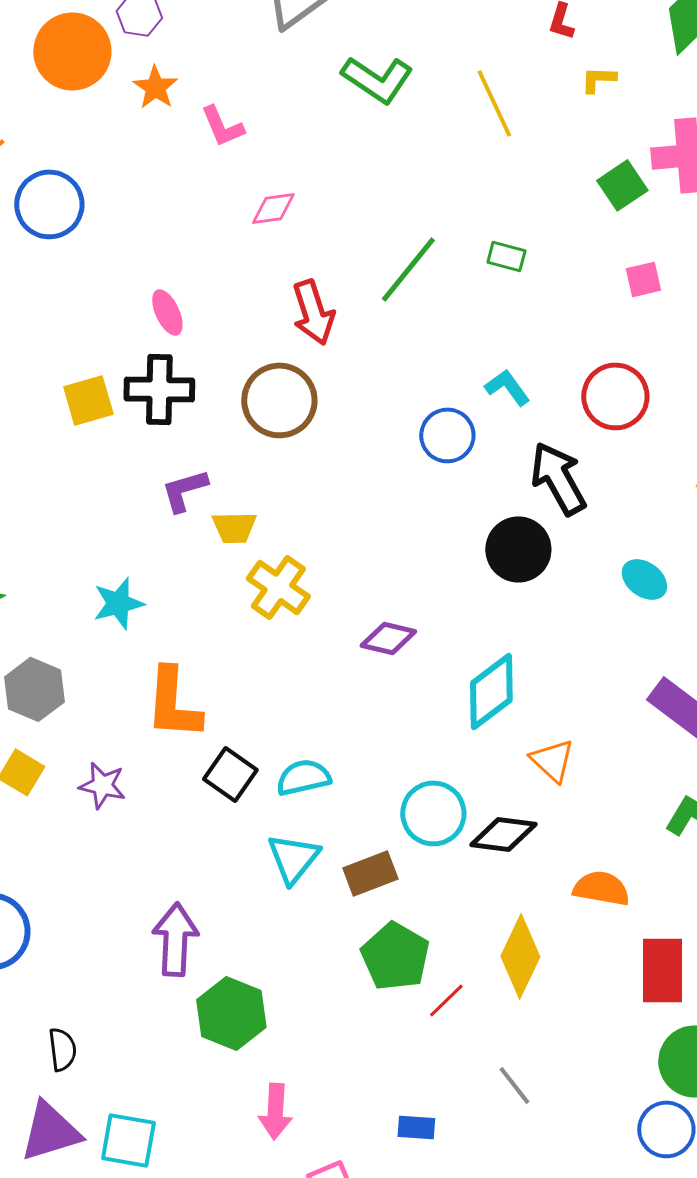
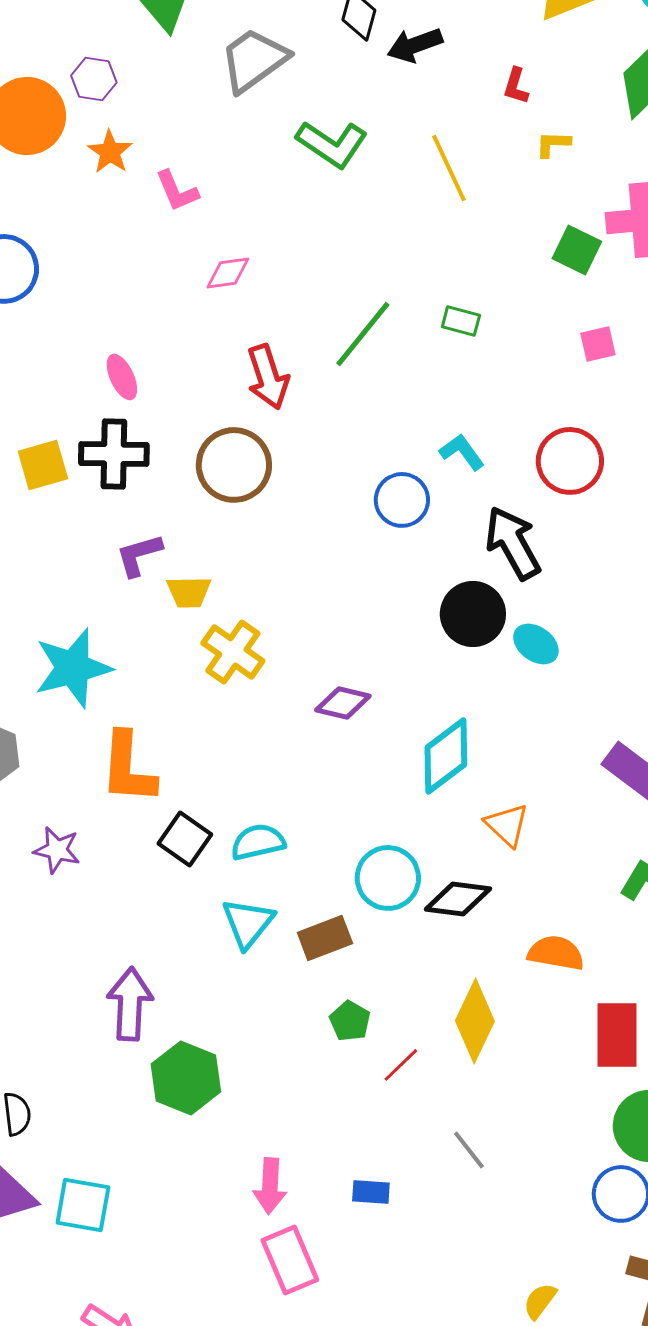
green square: (622, 185) -> (577, 250), turned -30
cyan ellipse: (644, 579) -> (536, 644), moved
cyan star: (118, 603) -> (73, 668), size x1.5
green pentagon: (395, 956) -> (350, 1021), size x0.6
pink arrow: (275, 1111) -> (270, 1186), moved

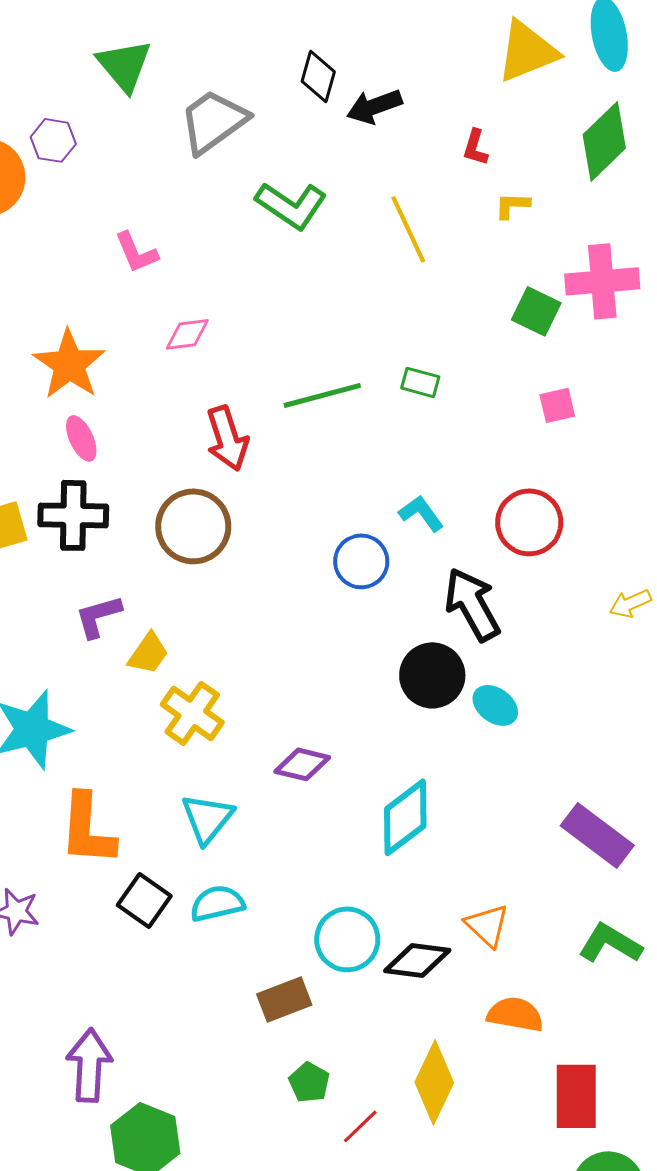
orange star: (110, 152) -> (69, 364), moved, size x1.6
green line: (363, 334) -> (322, 395), turned 36
yellow trapezoid: (189, 592) -> (148, 653), turned -54
orange triangle: (507, 825) -> (487, 925), moved
cyan triangle: (248, 923) -> (207, 818), moved

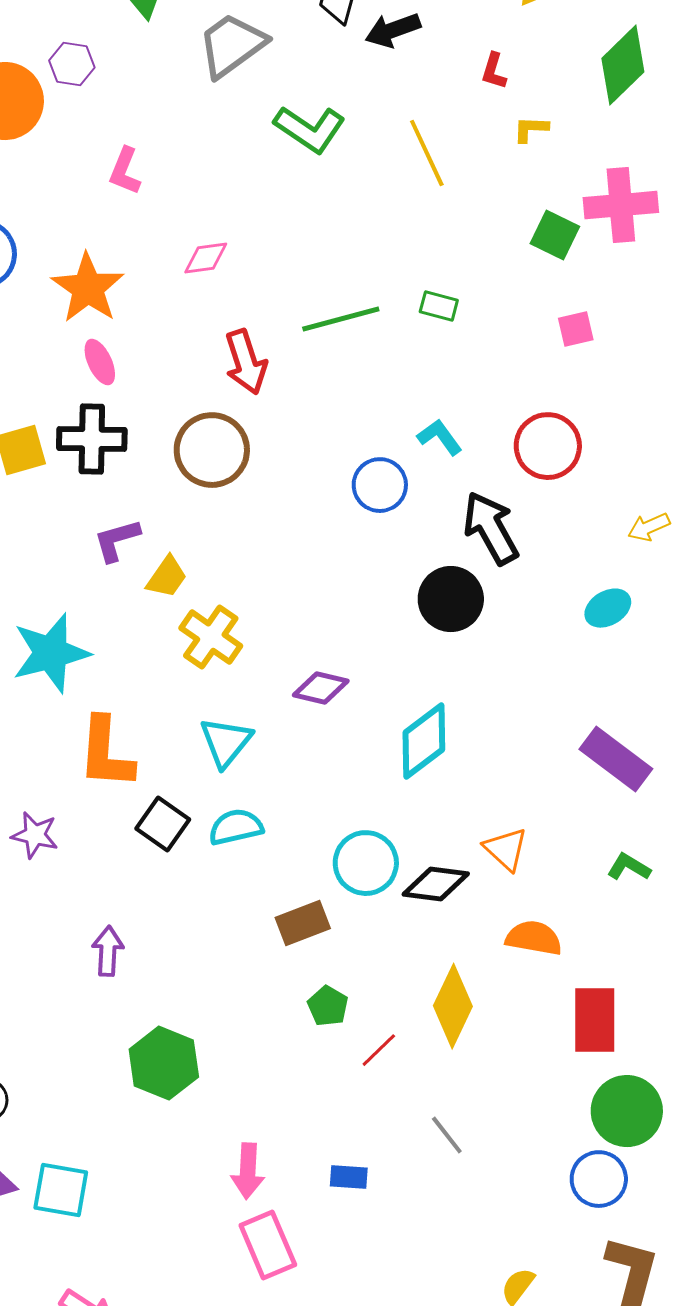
pink L-shape: (136, 252) -> (125, 171), moved, turned 45
cyan ellipse: (495, 705) -> (608, 608), moved, turned -66
green L-shape: (610, 943) -> (629, 867), size x0.7
purple arrow: (89, 1065) -> (108, 951), moved, size x0.7

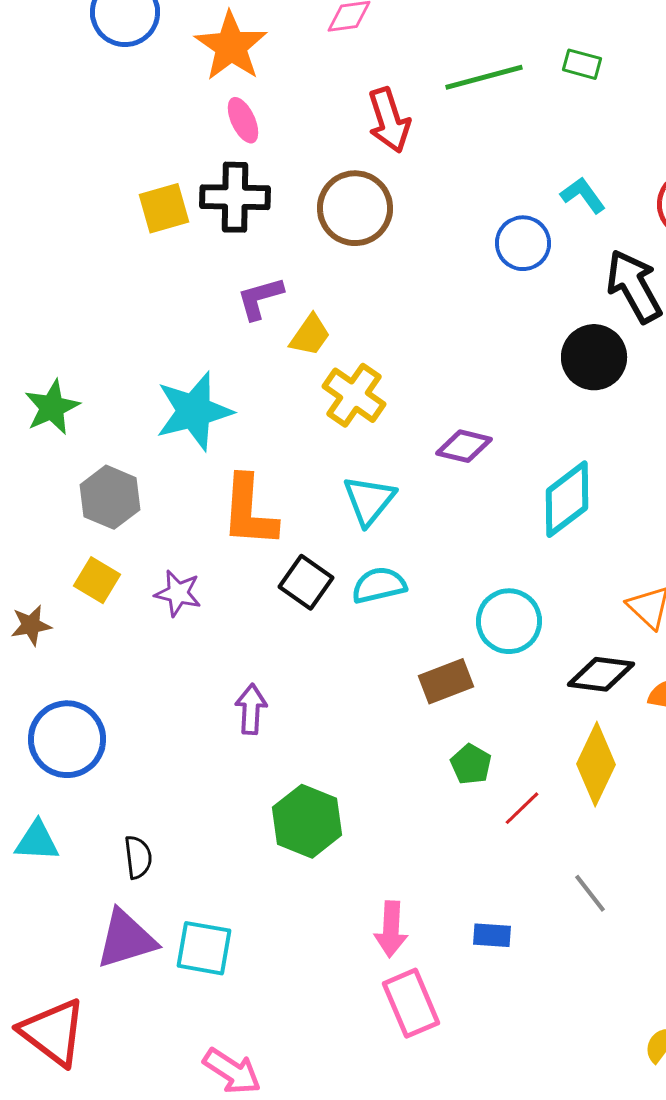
black diamond: (436, 884) -> (601, 674), moved

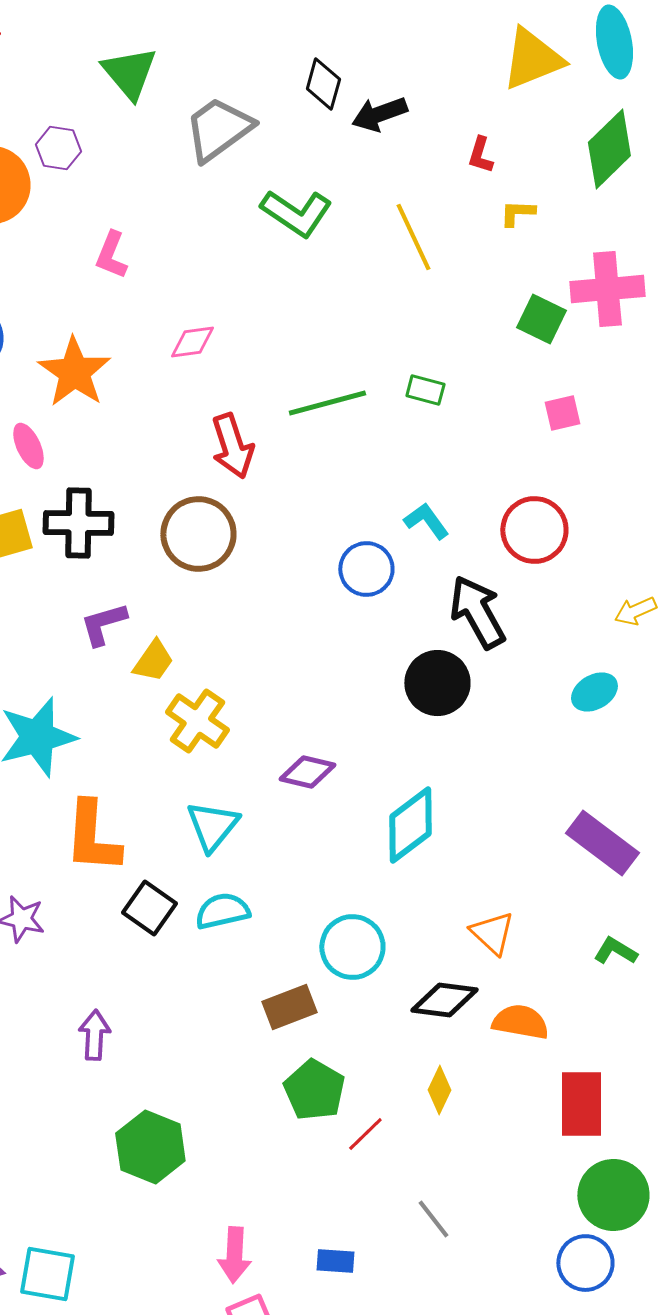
pink ellipse: (243, 120) -> (28, 446), moved
green pentagon: (471, 764) -> (314, 1090), size x1.5
yellow diamond: (596, 764) -> (439, 1090), size x0.6

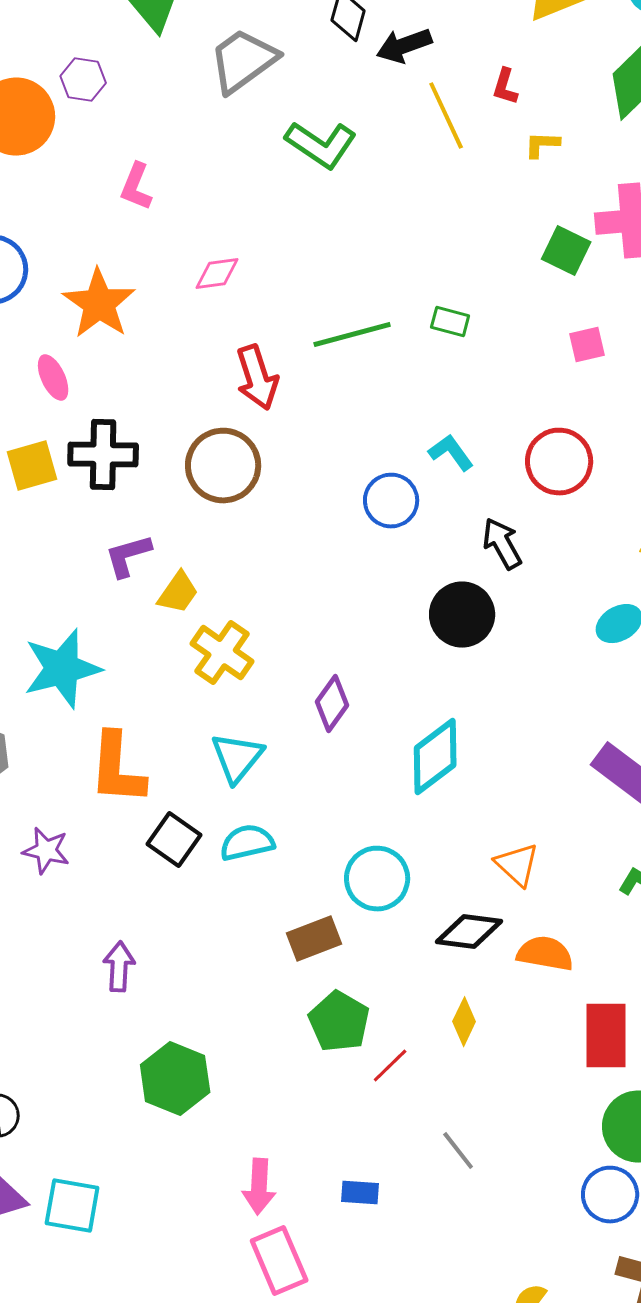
yellow line: (413, 237) -> (446, 116), moved
black arrow: (477, 612) -> (502, 544), size x0.7
purple diamond: (307, 772) -> (332, 704), turned -68

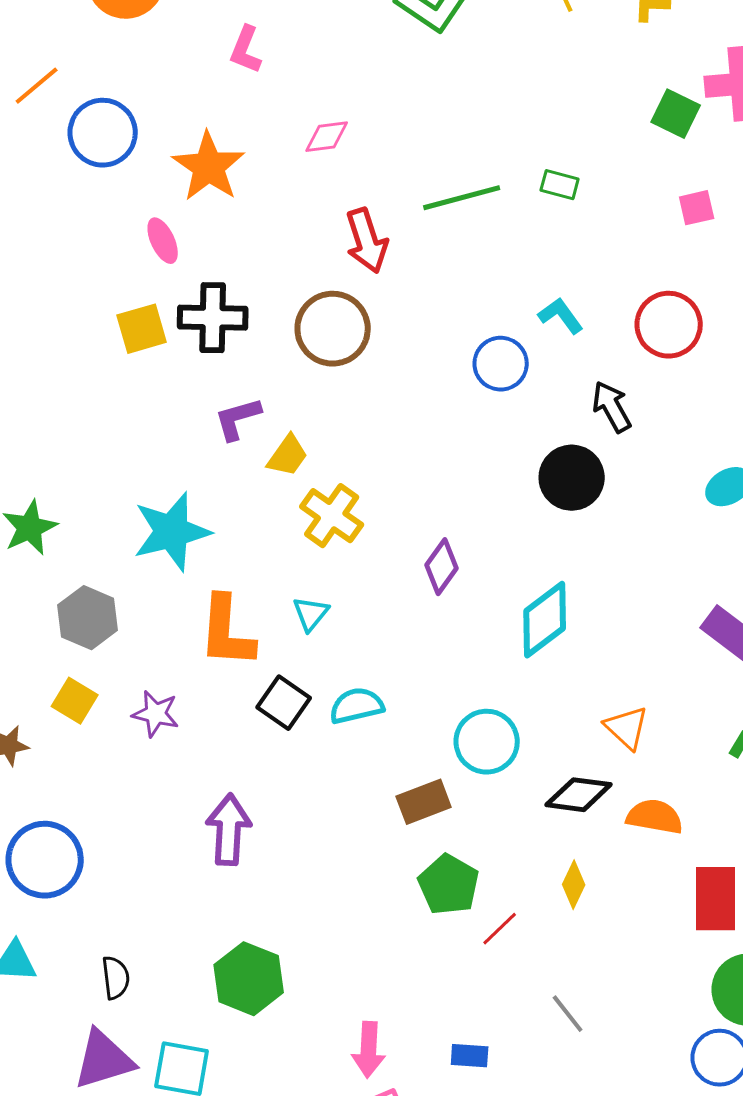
cyan triangle: (237, 758) -> (311, 614), moved, size x0.7
purple arrow: (119, 967) -> (229, 830), size x1.4
green hexagon: (175, 1079) -> (249, 979), moved

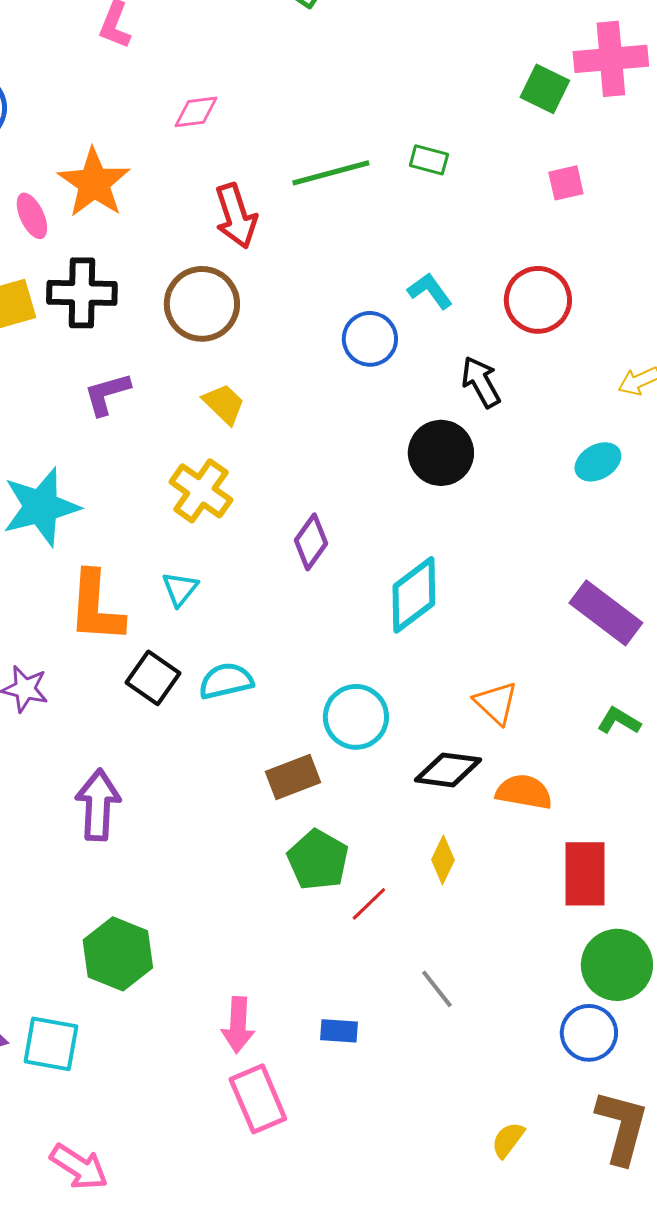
orange star: (209, 167) -> (94, 183), moved
yellow trapezoid: (288, 456) -> (224, 404), moved, turned -81

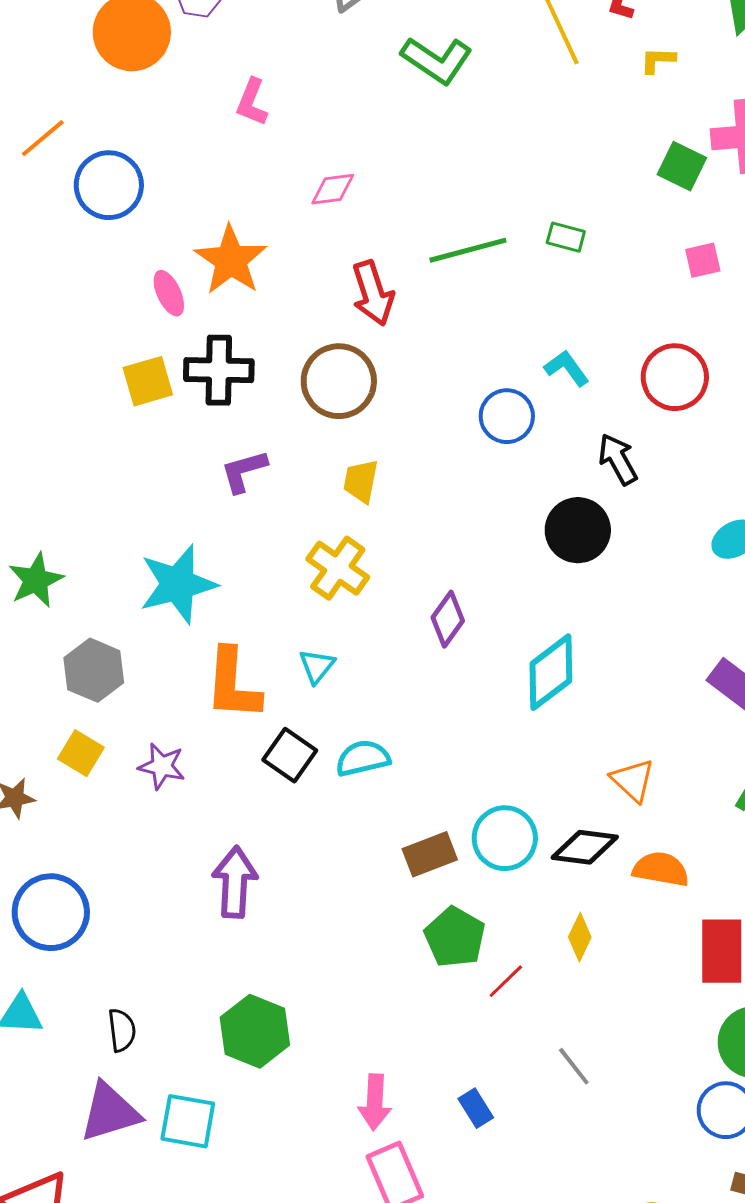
yellow trapezoid: (224, 404) -> (361, 481), turned -123
cyan circle: (356, 717) -> (505, 838), moved
blue rectangle: (339, 1031) -> (476, 1108), turned 54

